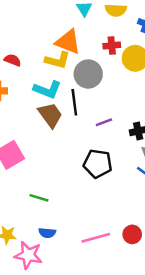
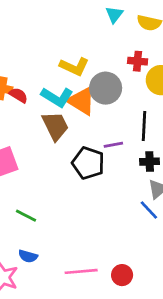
orange triangle: (68, 42) -> (81, 101), moved
red semicircle: (13, 60) -> (18, 95), moved
black line: (74, 102) -> (144, 126), moved
black pentagon: (98, 164) -> (88, 163), moved

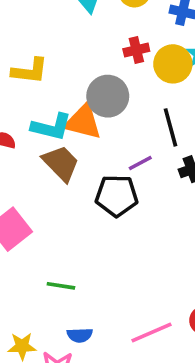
yellow L-shape: (74, 67) -> (30, 71), moved

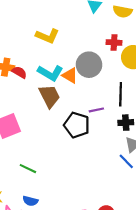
orange triangle: (83, 122) -> (70, 75), size x0.7

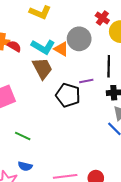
red cross: (114, 42) -> (102, 18), turned 32

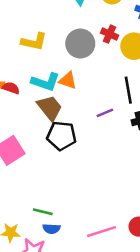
gray circle: (79, 39) -> (80, 44), moved
black pentagon: (68, 95) -> (61, 136), moved
green line: (23, 136) -> (43, 212), moved

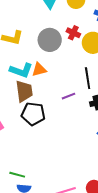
orange triangle: (68, 80) -> (39, 69), turned -35
brown trapezoid: (50, 108) -> (24, 91), turned 30

